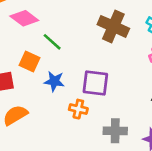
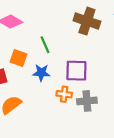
green line: (52, 42) -> (45, 45), moved, turned 30
gray cross: (115, 131) -> (87, 101), moved

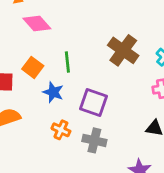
orange cross: (64, 94) -> (61, 130), moved

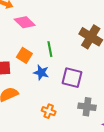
orange cross: (61, 130) -> (49, 111), moved
gray cross: (94, 140) -> (87, 107), moved

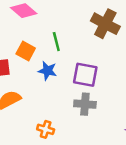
gray cross: (87, 107) -> (85, 104), moved
orange cross: (49, 111) -> (46, 129), moved

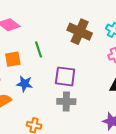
orange square: (26, 51) -> (13, 59), turned -35
blue star: (47, 71) -> (25, 84), moved

